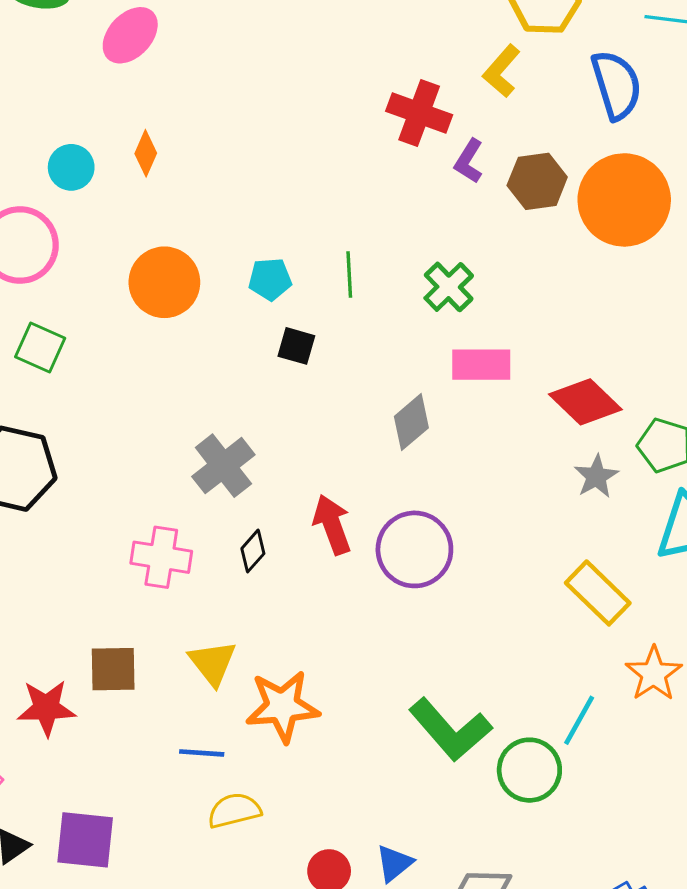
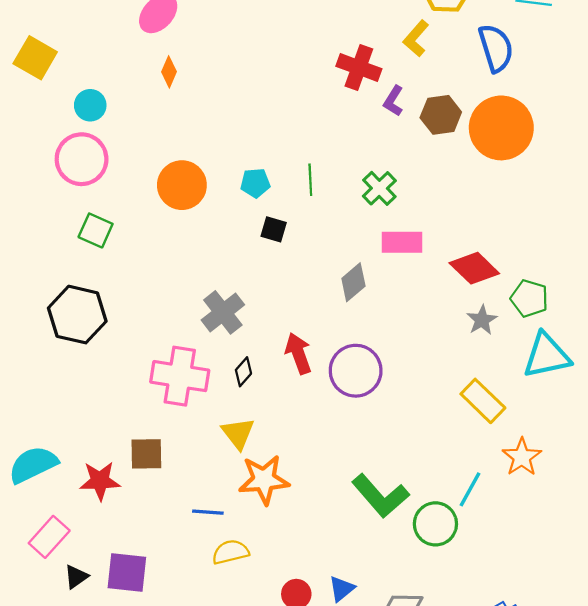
orange diamond: (146, 153) -> (169, 72), moved
cyan circle: (71, 167) -> (90, 105), moved
pink cross: (161, 557) -> (180, 376), size x1.4
yellow triangle: (213, 663) -> (238, 433), moved

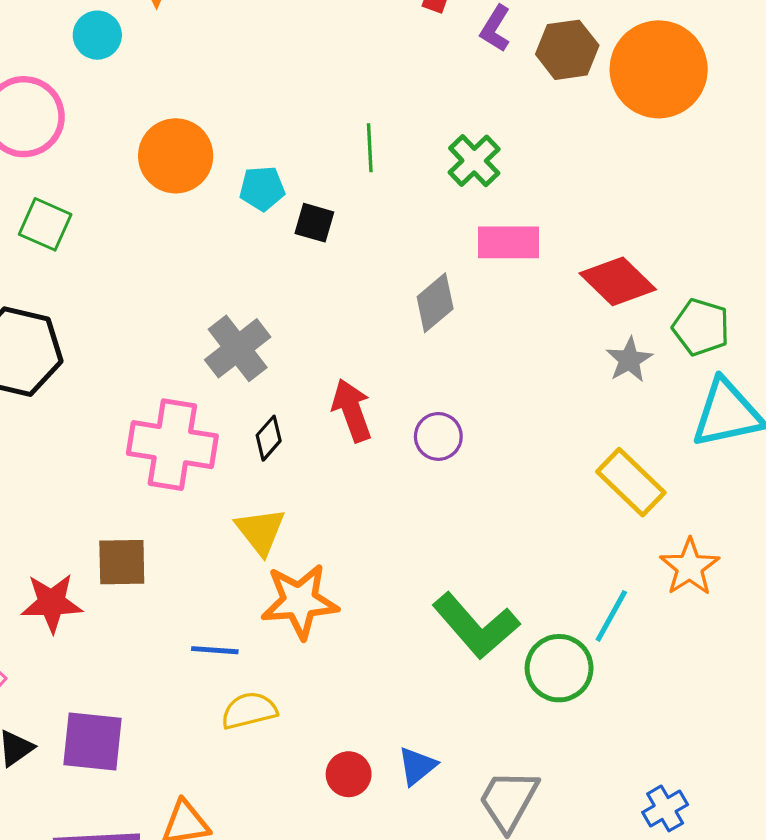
cyan circle: (90, 105) -> (97, 35), moved
cyan pentagon: (255, 183) -> (262, 188), moved
purple circle: (356, 371) -> (438, 436), size x0.6

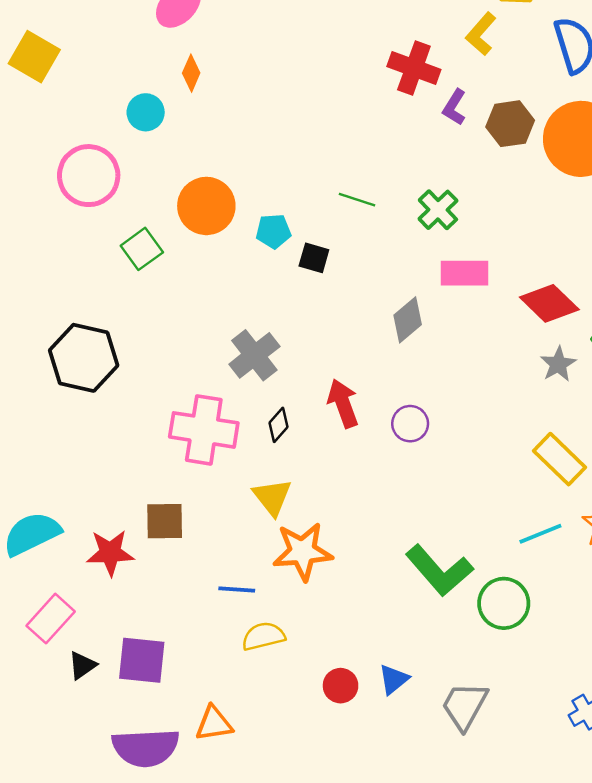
green line: (370, 148) -> (357, 200), turned -69
green square: (45, 224) -> (142, 249), moved, turned 30
cyan line: (611, 616) -> (540, 534), moved, turned 39

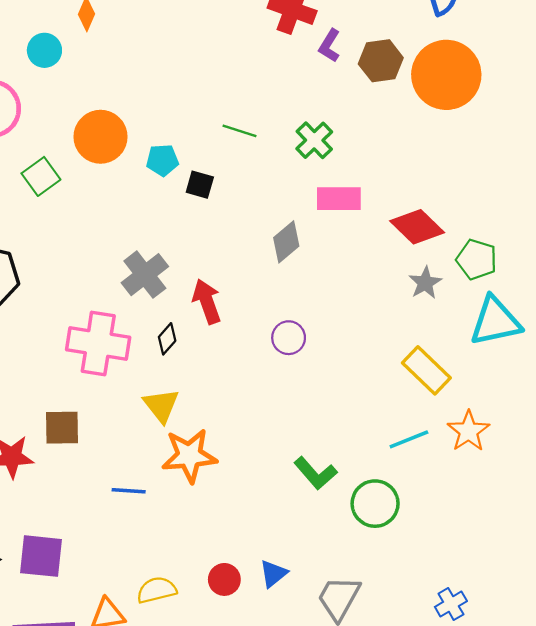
red arrow: (343, 403) -> (207, 301), moved
green L-shape: (439, 570) -> (315, 473), size x0.7
yellow semicircle: (263, 636) -> (157, 590), moved

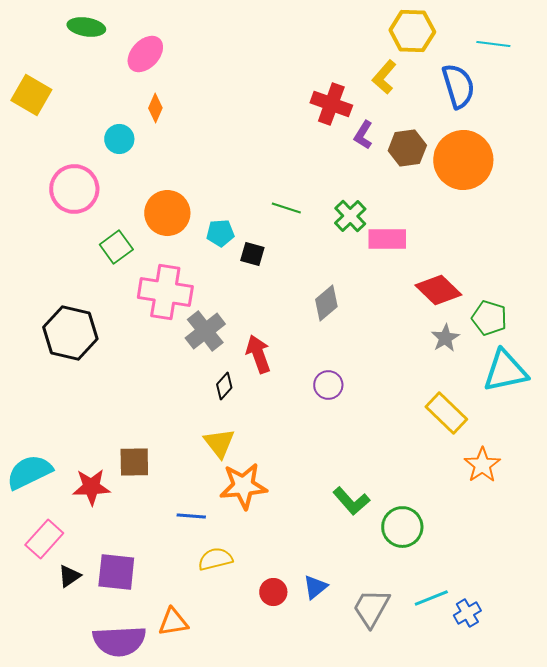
pink rectangle: (339, 199) -> (387, 239), moved
pink cross: (98, 344) -> (165, 292), moved
cyan line: (409, 439) -> (431, 598), moved
yellow semicircle: (157, 590) -> (215, 559), moved

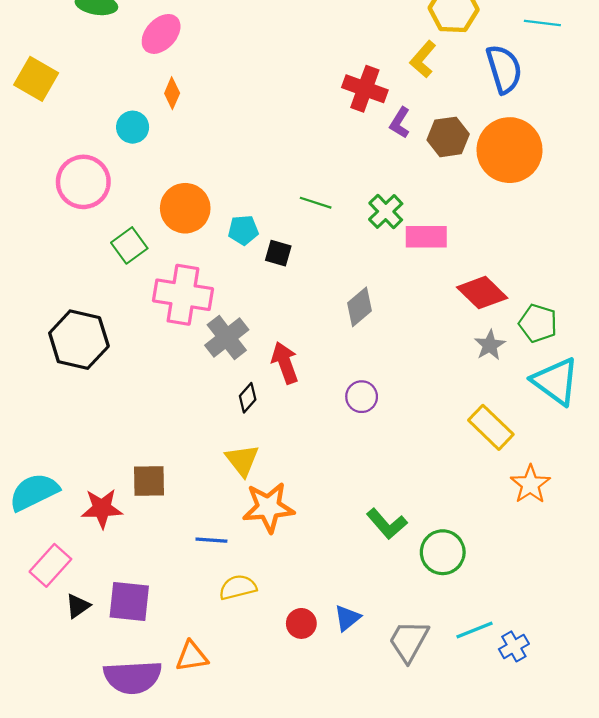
cyan triangle: (505, 371) -> (556, 381), turned 48

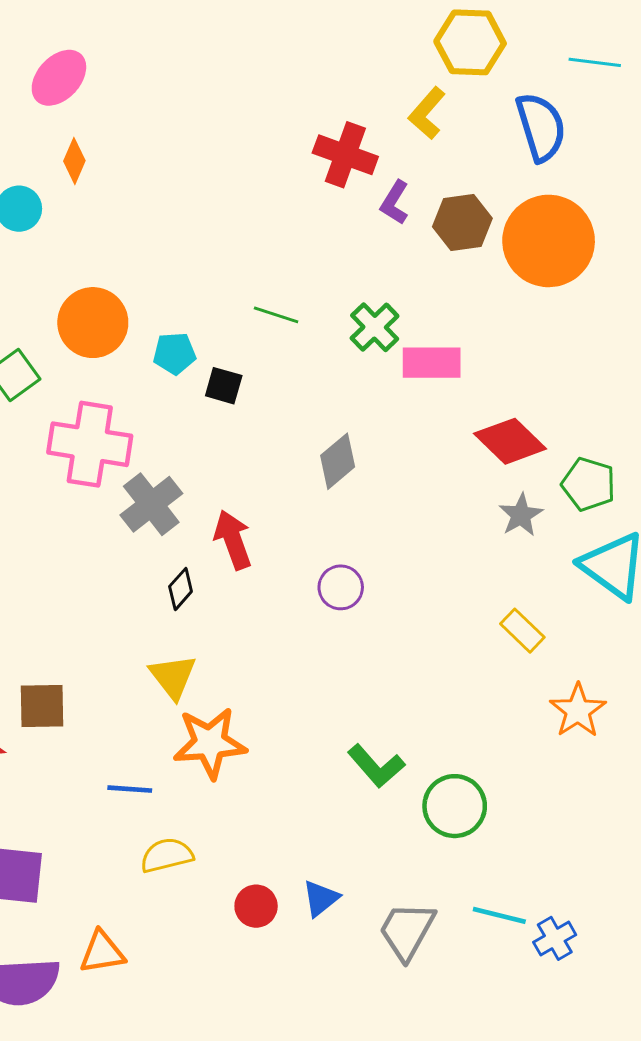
yellow rectangle: (491, 427) -> (522, 631), size x0.7
cyan line: (474, 630) -> (499, 915), turned 36

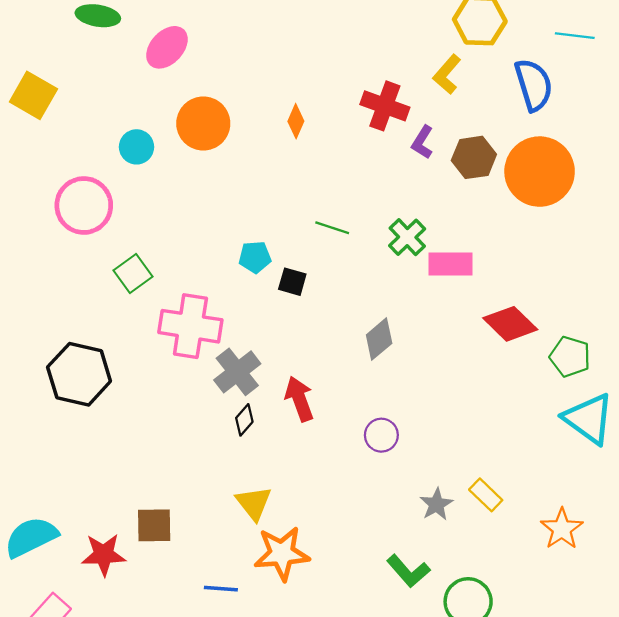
orange diamond: (74, 161) -> (296, 121), moved
orange circle: (93, 323) -> (203, 123), moved
gray star: (521, 515) -> (436, 504), moved
black diamond: (181, 589) -> (244, 420), moved
yellow rectangle: (522, 631) -> (486, 495), moved

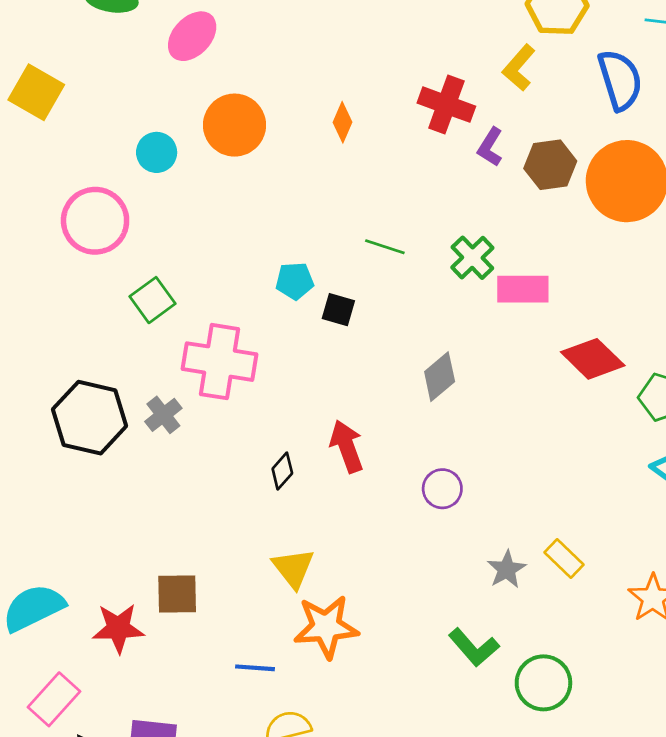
gray cross: (237, 372) -> (163, 415), moved, size x0.7

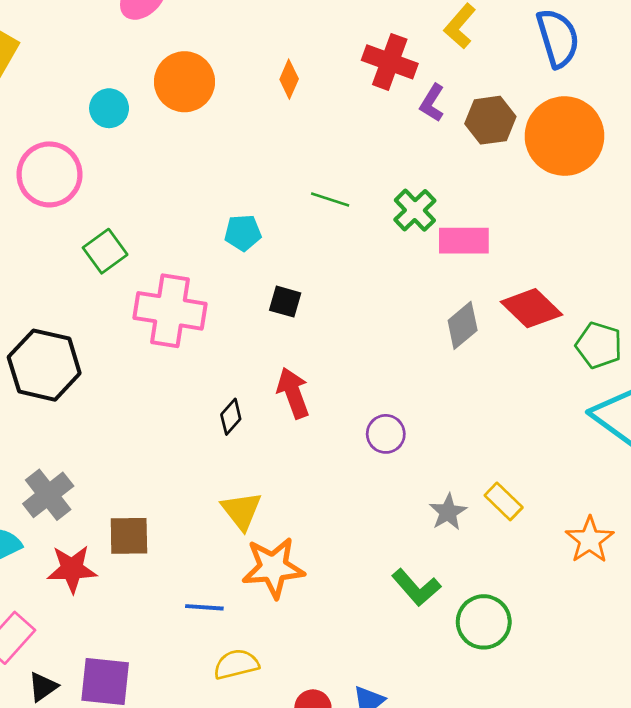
black square: (338, 310) -> (285, 302), moved
gray diamond: (440, 377) -> (463, 325), moved
gray cross: (163, 415) -> (48, 495), moved, size x1.4

